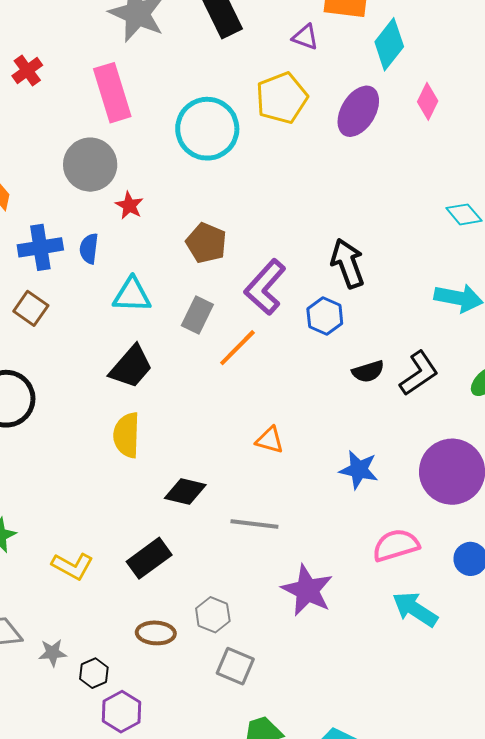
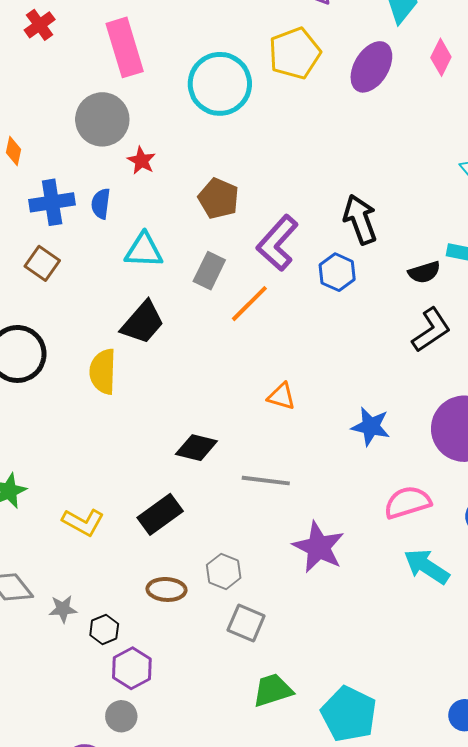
black semicircle: (368, 371) -> (424, 272), moved
yellow semicircle: (127, 435) -> (103, 371), moved

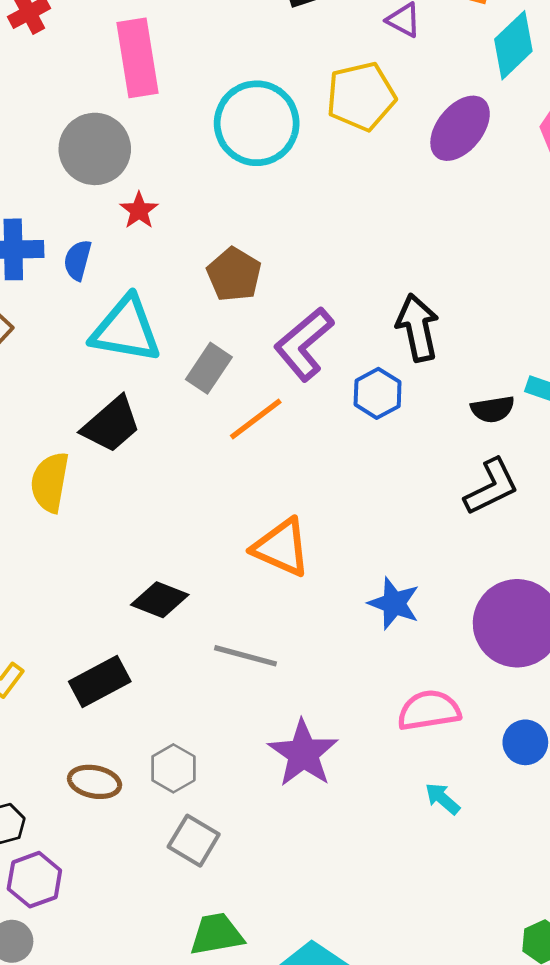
cyan triangle: (144, 250) -> (126, 330), size x1.4
orange triangle: (281, 396) -> (281, 547), size x1.6
cyan arrow: (427, 567) -> (442, 799), size x0.6

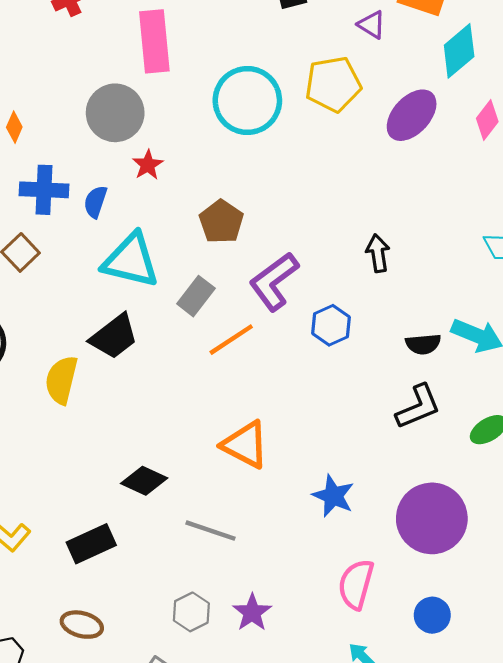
black arrow: (418, 328) -> (378, 253), moved, size x0.7
pink semicircle: (429, 710) -> (356, 584), turned -69
purple star: (303, 753) -> (252, 612), size x0.7
gray hexagon: (173, 768) -> (191, 612), moved

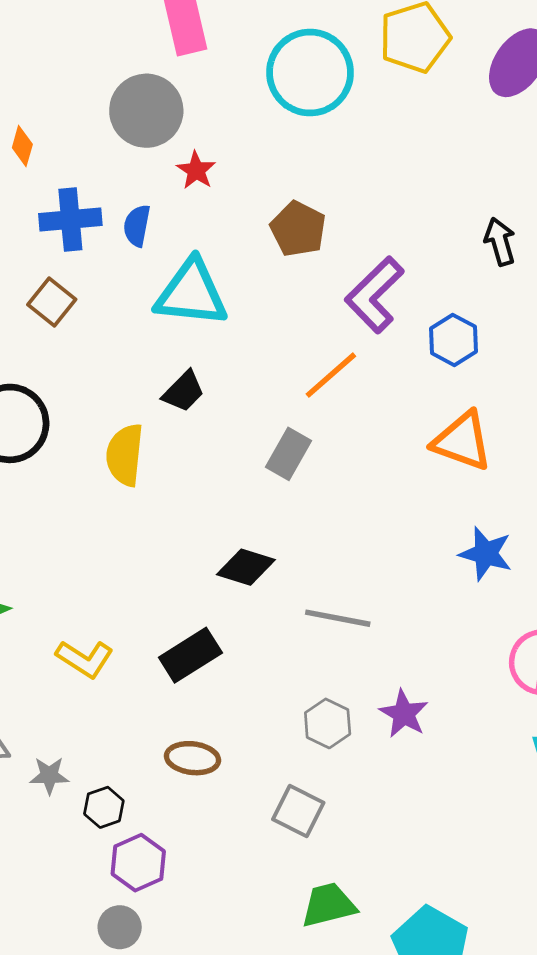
gray rectangle: (196, 296) -> (288, 454), moved
black trapezoid: (114, 337) -> (183, 391), size x0.7
orange triangle: (245, 445) -> (462, 441), moved

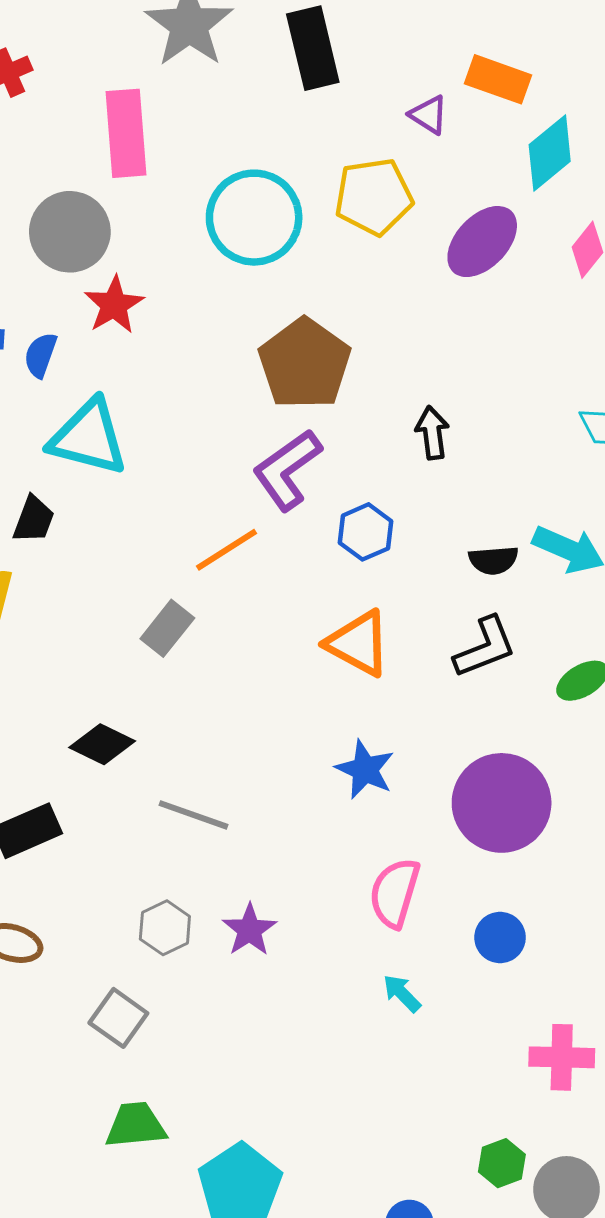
red star: (196, 170) -> (114, 305), size x1.4
brown pentagon: (298, 229) -> (305, 364), moved, size x1.5
black trapezoid: (183, 391) -> (34, 519), moved, turned -33

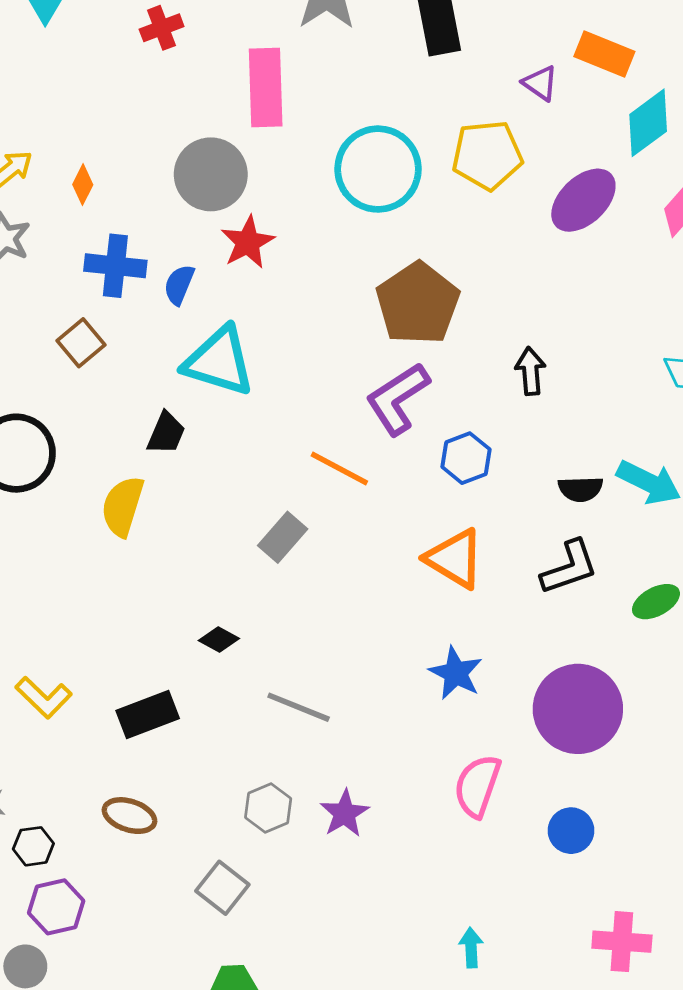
orange line: (226, 550) -> (339, 469), turned 58
black diamond: (102, 744) -> (219, 639), size x0.7
cyan arrow: (402, 993) -> (471, 948), moved, turned 39

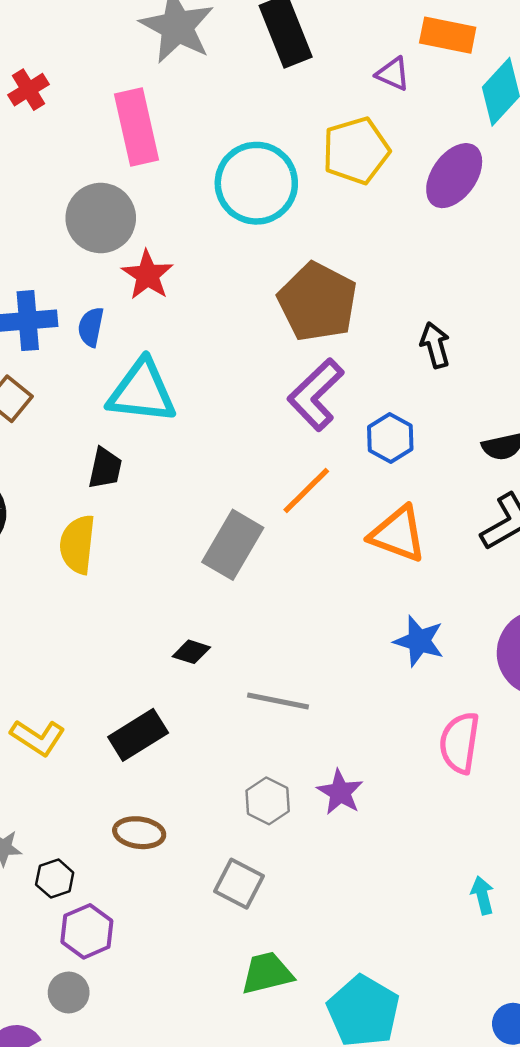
orange line: (339, 469) -> (306, 490), moved, turned -62
gray rectangle: (283, 537) -> (233, 545), size x1.4

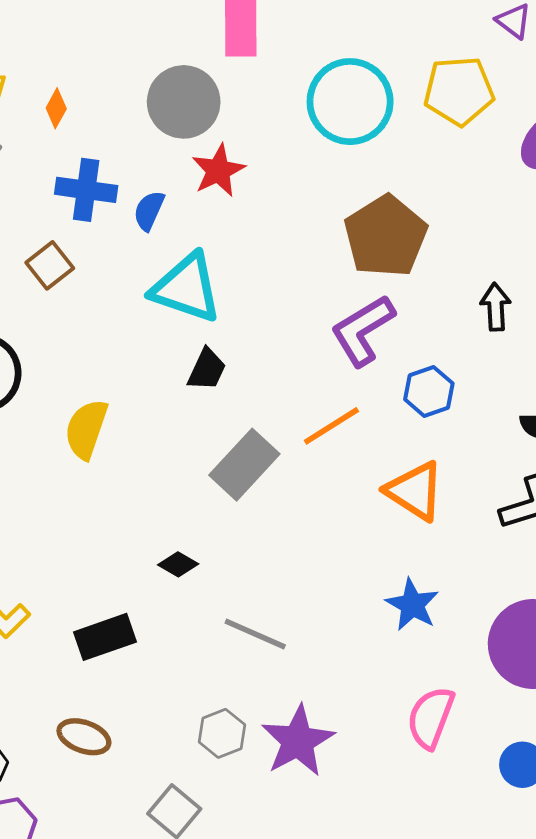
black trapezoid: (105, 468) -> (207, 369), moved
purple star: (340, 792) -> (298, 741), size x1.5

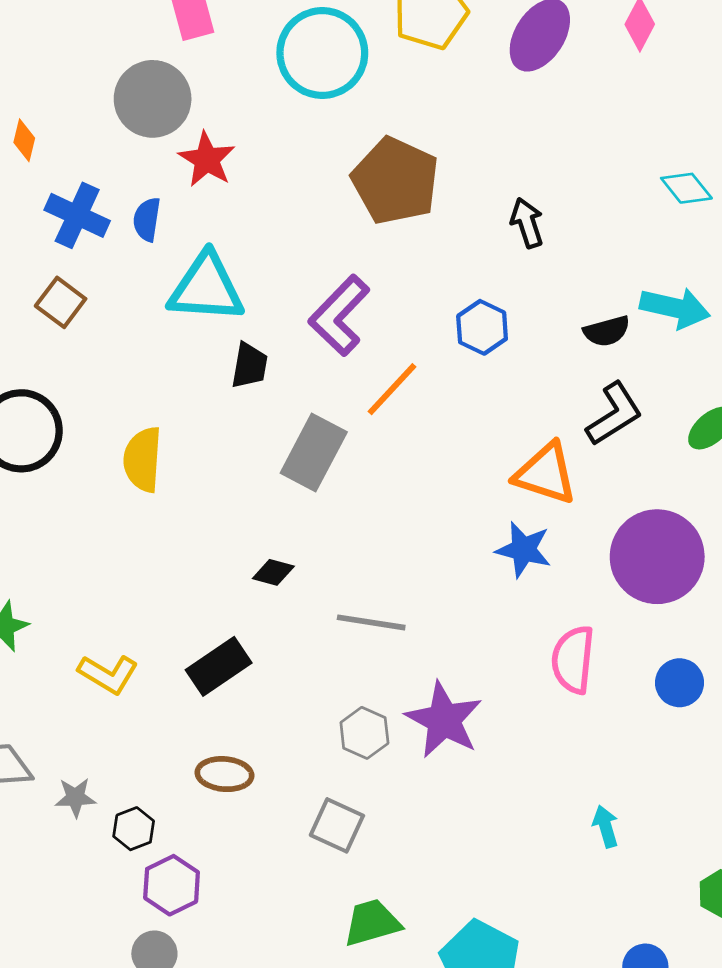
blue cross: (86, 190) -> (77, 215), turned 32
purple L-shape: (363, 330) -> (339, 315), moved
orange triangle: (415, 491) -> (546, 473), moved

